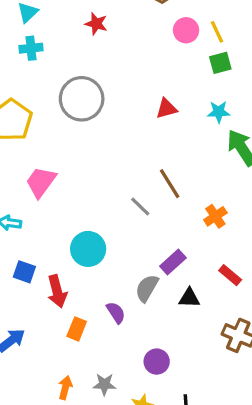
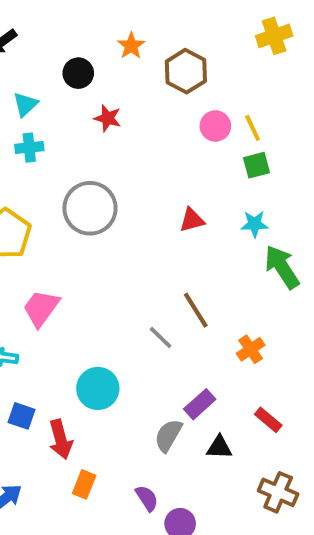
purple semicircle: (116, 313) -> (147, 498), moved

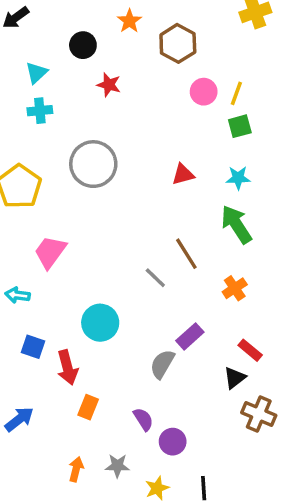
yellow line: (253, 128) -> (236, 93), turned 45
green arrow: (282, 267) -> (236, 224), moved
black triangle: (219, 447) -> (235, 378), moved, turned -40

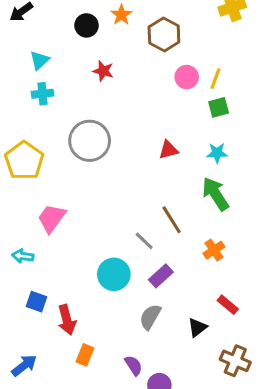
black circle: (83, 45) -> (87, 25), moved
cyan circle: (100, 323) -> (114, 274), moved
purple rectangle: (190, 336) -> (161, 276), moved
black triangle: (235, 378) -> (197, 327), moved

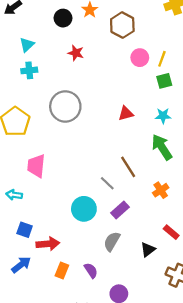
pink trapezoid: (52, 218) -> (36, 166), turned -30
red arrow: (67, 320) -> (48, 244), turned -80
blue arrow: (24, 365) -> (21, 265), moved
purple semicircle: (134, 365) -> (91, 271), moved

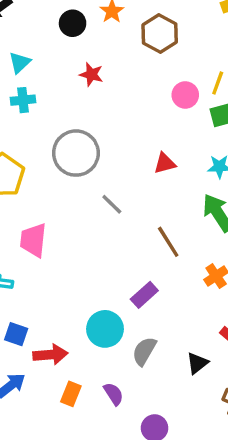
pink circle: (140, 58) -> (185, 95), moved
gray line: (107, 183) -> (112, 204), moved
cyan circle: (84, 209) -> (105, 329), moved
purple rectangle: (120, 210) -> (144, 295), moved

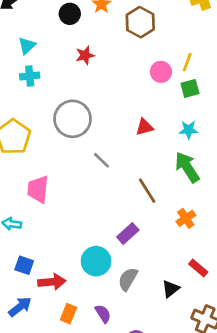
red star: (91, 74) -> (85, 55), turned -30

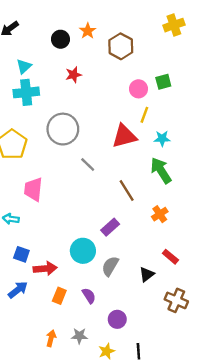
yellow line: (187, 62) -> (144, 115), moved
cyan cross: (30, 76) -> (26, 92), size x1.5
green square: (190, 88) -> (163, 82), moved
red triangle: (144, 127) -> (124, 136), size x1.6

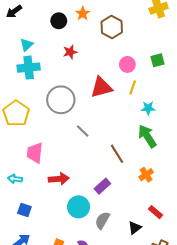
green square: (163, 82) -> (158, 60), moved
red triangle: (124, 136) -> (101, 87), moved
red arrow: (45, 268) -> (59, 179), moved

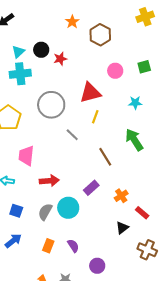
black circle: (59, 21) -> (41, 50), moved
yellow line: (133, 87) -> (95, 117), moved
cyan star: (148, 108) -> (135, 103), moved
orange cross: (146, 175) -> (121, 196), moved
gray semicircle: (102, 220) -> (45, 212), moved

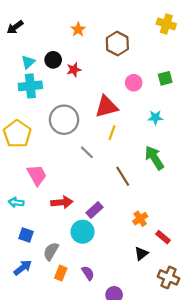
yellow cross: (145, 17) -> (166, 24), turned 36
orange star: (72, 22) -> (78, 29), moved
pink trapezoid: (26, 156) -> (37, 175), turned 145
purple rectangle: (91, 188) -> (94, 210), moved
gray semicircle: (45, 212) -> (51, 251), moved

